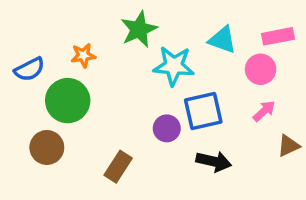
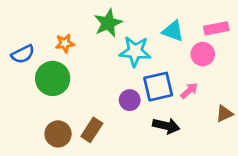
pink arrow: (264, 111) -> (189, 91), moved
brown circle: (47, 147) -> (58, 134), moved

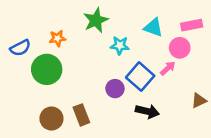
cyan star: (135, 51) -> (120, 45), size x0.7
blue square: (158, 87) -> (140, 77), turned -36
pink arrow: (189, 91) -> (168, 68), moved
brown rectangle: (92, 130) -> (81, 115), turned -54

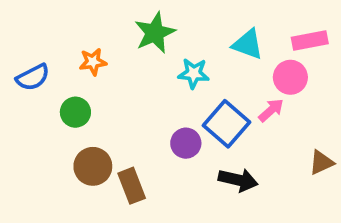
green circle: (47, 69) -> (75, 112), size x0.6
brown circle: (51, 119) -> (93, 166), moved

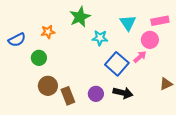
cyan triangle: (248, 44) -> (128, 23), turned 36
purple circle: (186, 143) -> (96, 94), moved

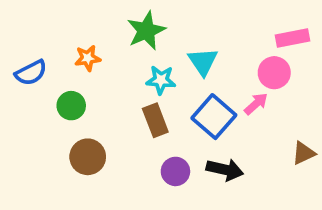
cyan triangle: (128, 23) -> (203, 62), moved
cyan star: (100, 38) -> (161, 80), moved
brown rectangle: (68, 96) -> (155, 120), moved

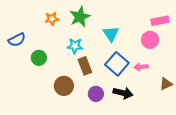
orange star: (88, 58) -> (52, 19), moved
cyan star: (161, 80) -> (75, 46), moved
pink arrow: (256, 104) -> (141, 67), moved, turned -144
brown circle: (88, 157) -> (64, 86), moved

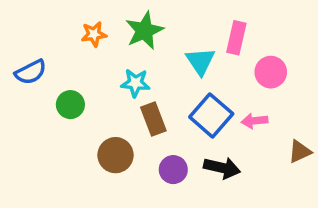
pink rectangle: (160, 21) -> (236, 38), moved, turned -66

